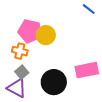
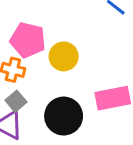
yellow circle: (46, 35) -> (64, 56), moved

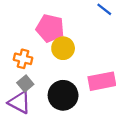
pink pentagon: (28, 40) -> (50, 28), moved

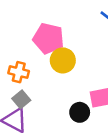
black circle: (63, 95) -> (80, 112), moved, size x0.6

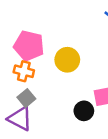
pink pentagon: (49, 38) -> (29, 46), moved

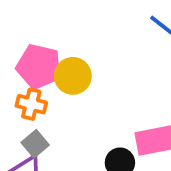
yellow circle: (67, 60) -> (73, 76), moved

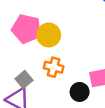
orange cross: (31, 104) -> (54, 67), moved

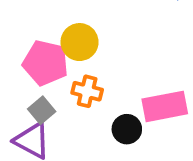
pink pentagon: (26, 29) -> (45, 63), moved

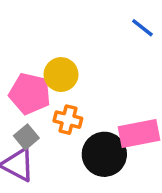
black circle: (127, 129) -> (104, 154), size x1.6

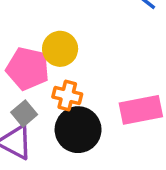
black circle: (104, 154) -> (78, 130), moved

